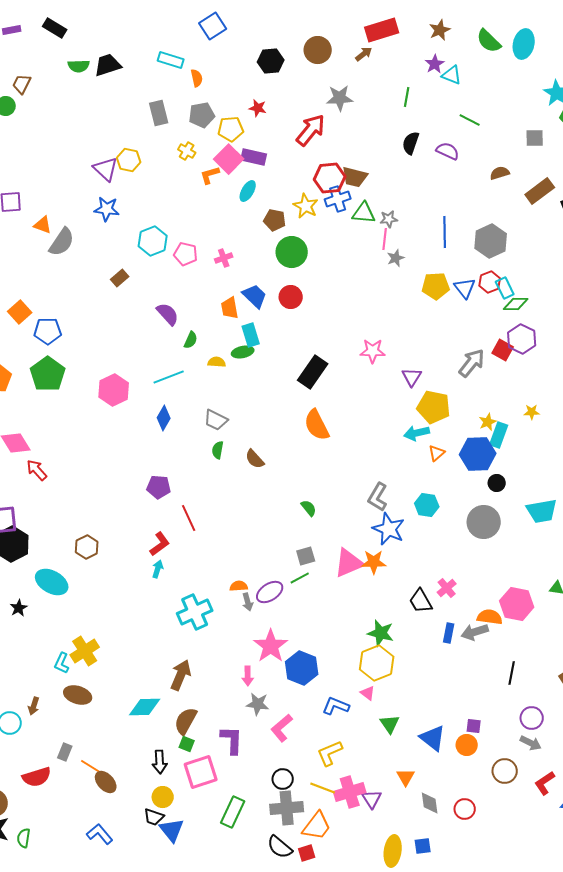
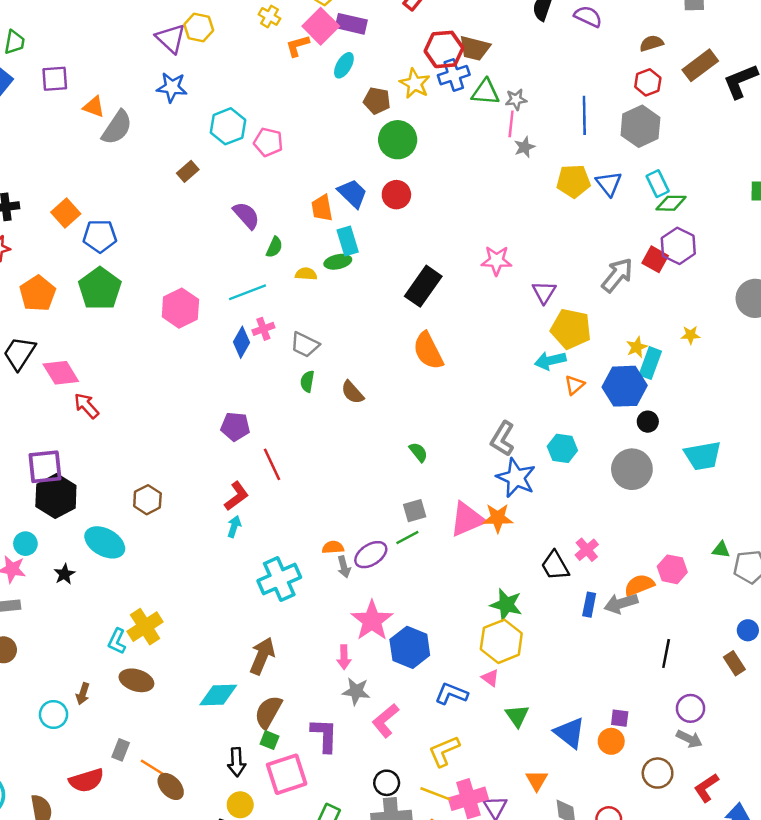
pink cross: (224, 258) -> (263, 329), moved
red hexagon: (490, 282) -> (648, 82), moved
pink hexagon: (517, 604) -> (672, 569), size x0.7
orange semicircle: (490, 617) -> (639, 585), turned -30

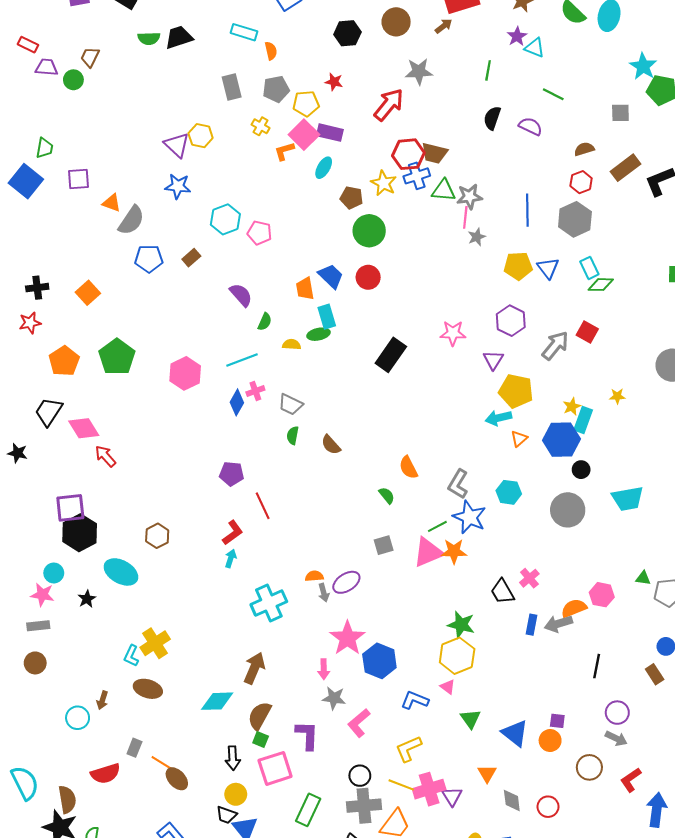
gray star: (516, 99) -> (469, 197), size x1.4
blue pentagon: (100, 236) -> (149, 259), moved
purple hexagon: (678, 246) -> (511, 321), moved
orange semicircle: (428, 351) -> (408, 468), moved, size x0.7
green line: (407, 538) -> (437, 526), moved

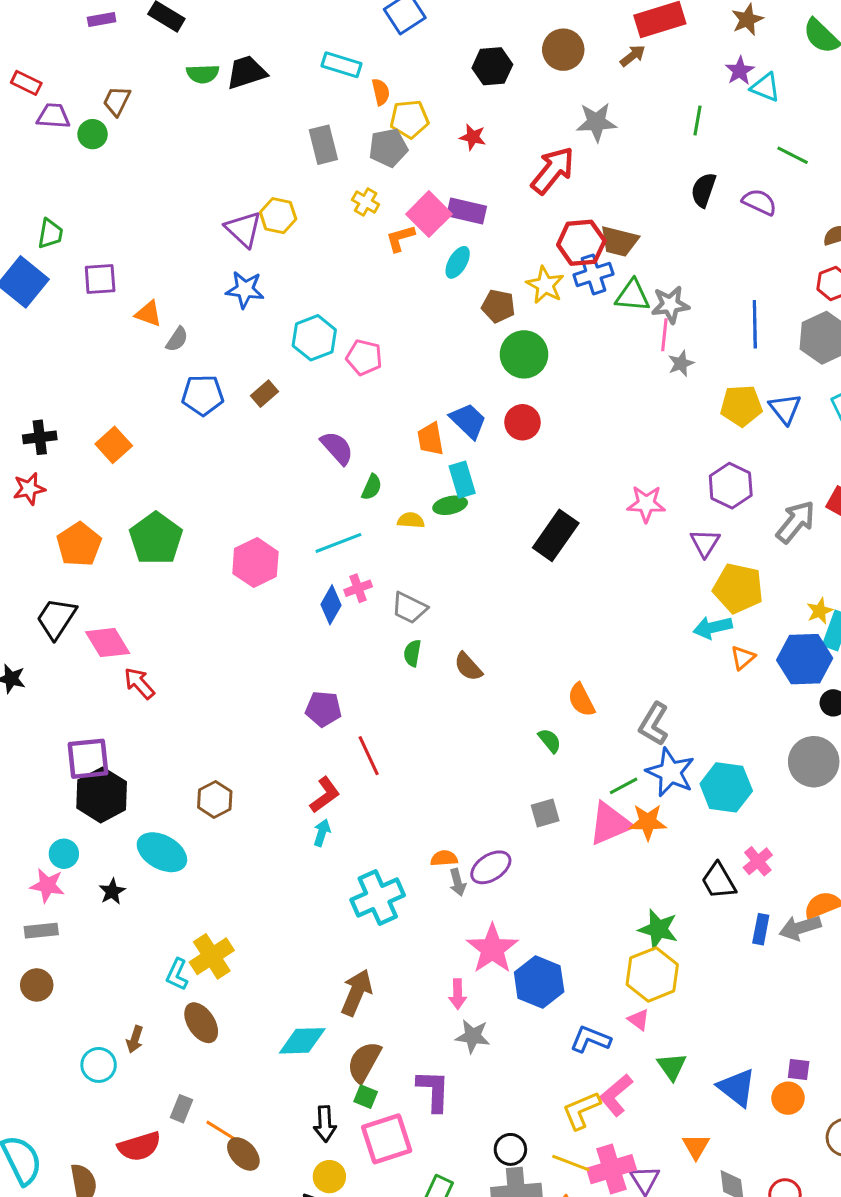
yellow pentagon: (306, 104) -> (409, 119), moved
gray semicircle: (131, 220) -> (177, 339), size x0.6
cyan hexagon: (509, 492) -> (726, 787), moved, size x1.4
brown ellipse: (148, 689) -> (201, 1023), turned 40
pink L-shape: (359, 723) -> (616, 1095), moved

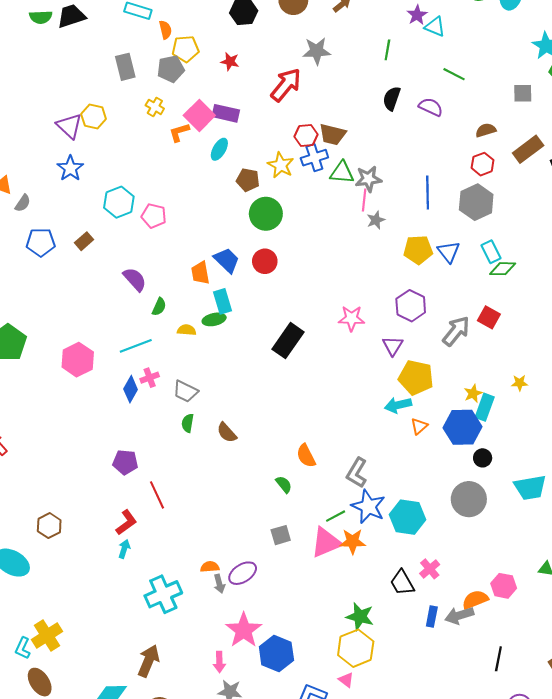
red hexagon: (581, 243) -> (306, 136), size x0.7
blue star: (245, 290) -> (70, 168), turned 30

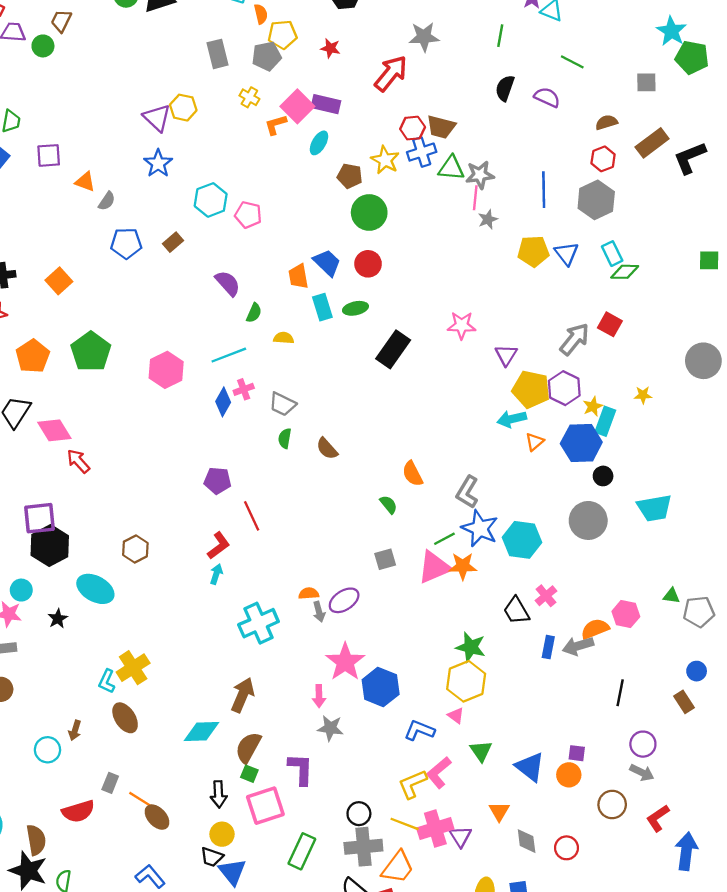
purple hexagon: (411, 306) -> (564, 388), moved
green ellipse: (214, 319) -> (355, 308), moved

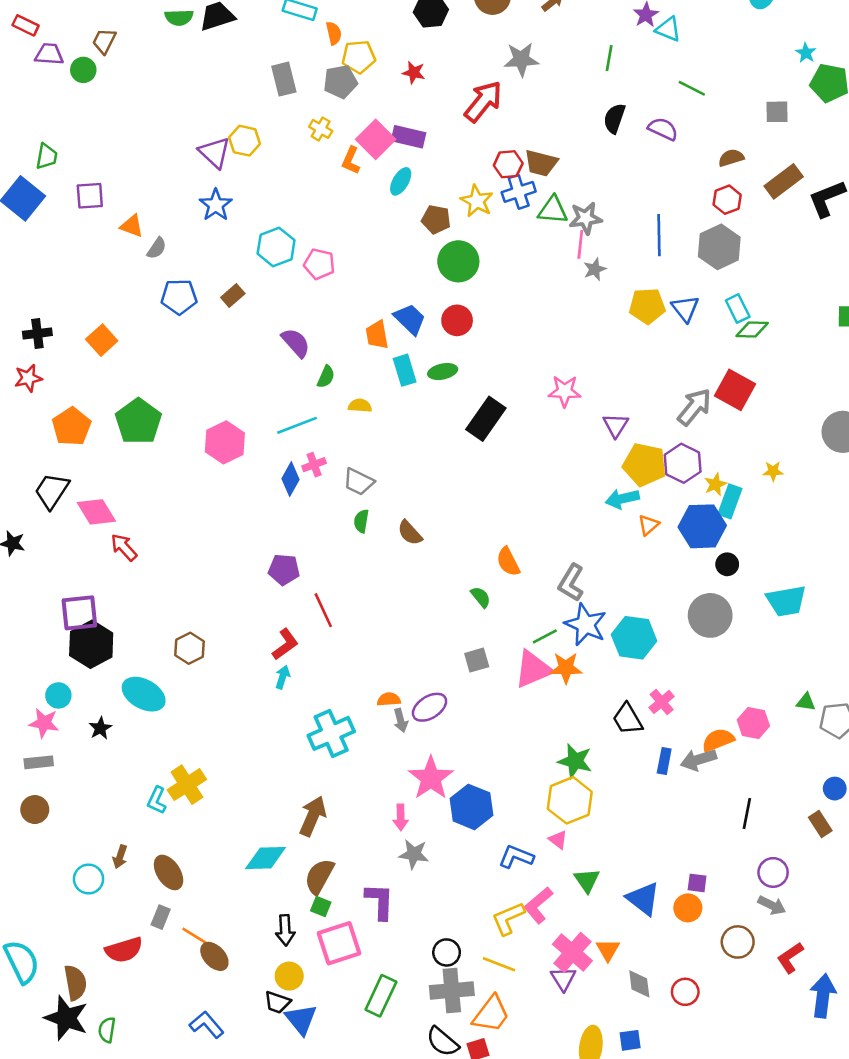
cyan star: (671, 31) -> (806, 53), size x0.6
orange L-shape: (276, 125) -> (351, 160), turned -50
red square: (610, 324) -> (735, 390), size x1.4
brown ellipse: (125, 718) -> (169, 872), moved
pink cross: (435, 828) -> (572, 952), moved, turned -32

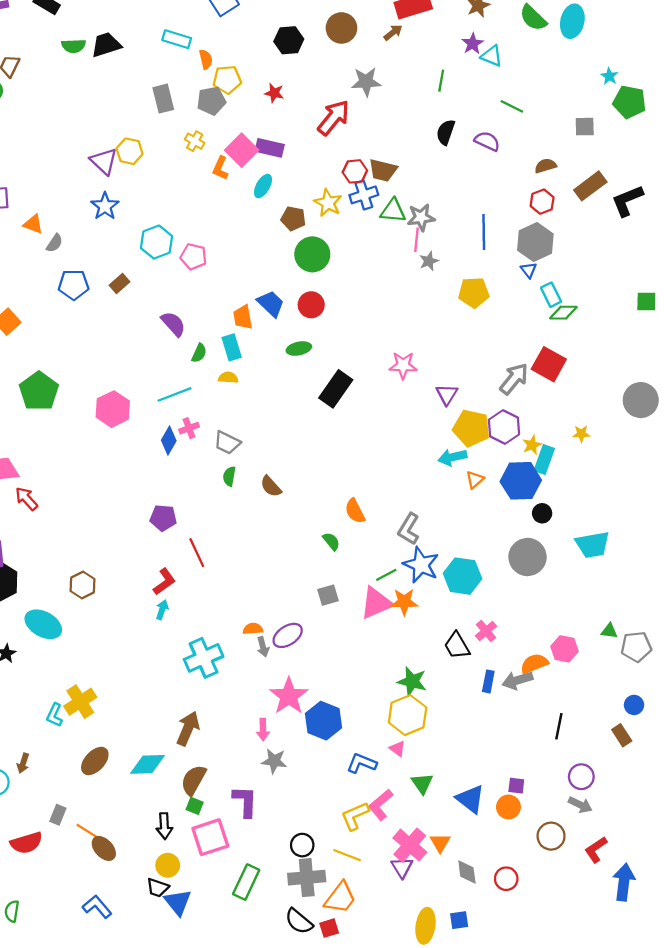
blue triangle: (685, 309) -> (529, 270), moved, size x0.7
cyan rectangle: (405, 370) -> (232, 347), moved
brown ellipse: (169, 872) -> (95, 761), moved, turned 76

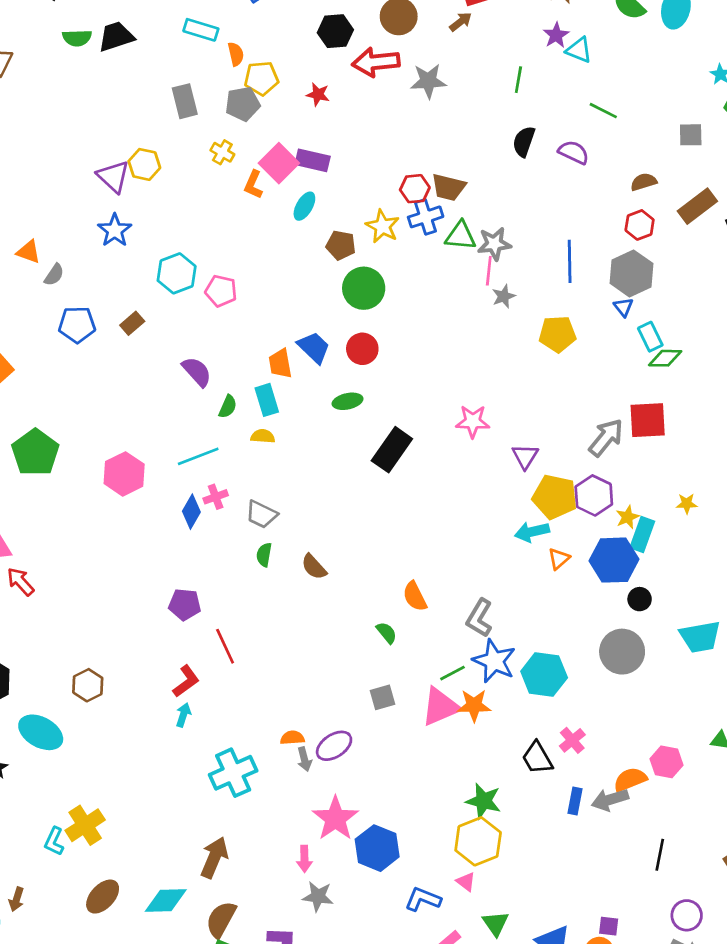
red arrow: (334, 118) -> (376, 62), moved, turned -135
red square: (549, 364) -> (648, 420), turned -32

